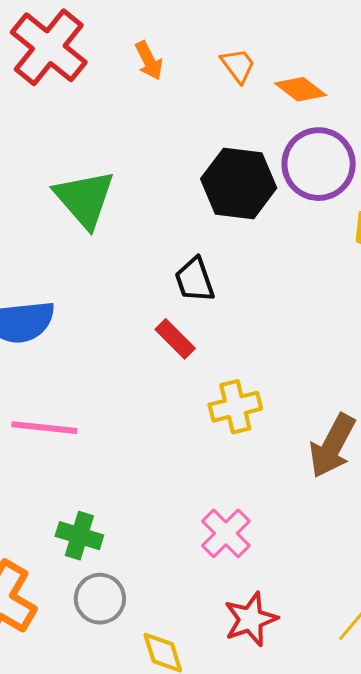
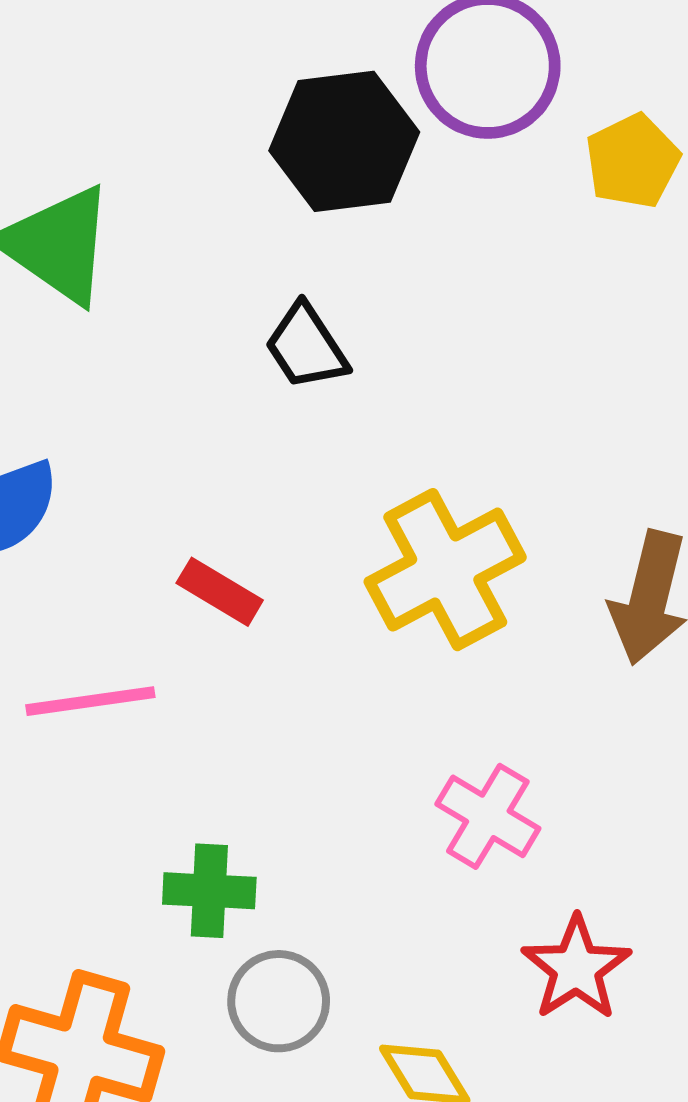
red rectangle: (175, 339) -> (220, 592), moved
yellow cross: (235, 407) -> (445, 570), size x1.5

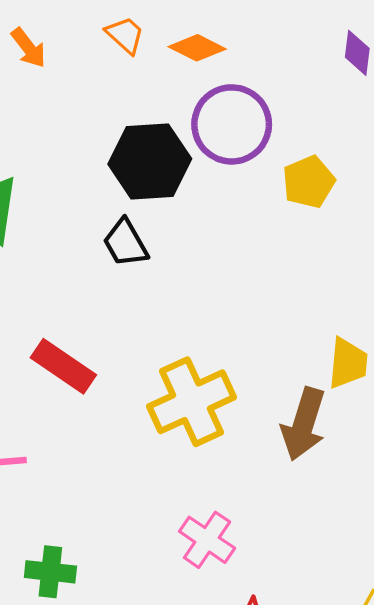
black trapezoid: (306, 347) -> (125, 243), moved
red rectangle: (220, 592) -> (63, 366), moved, size x1.4

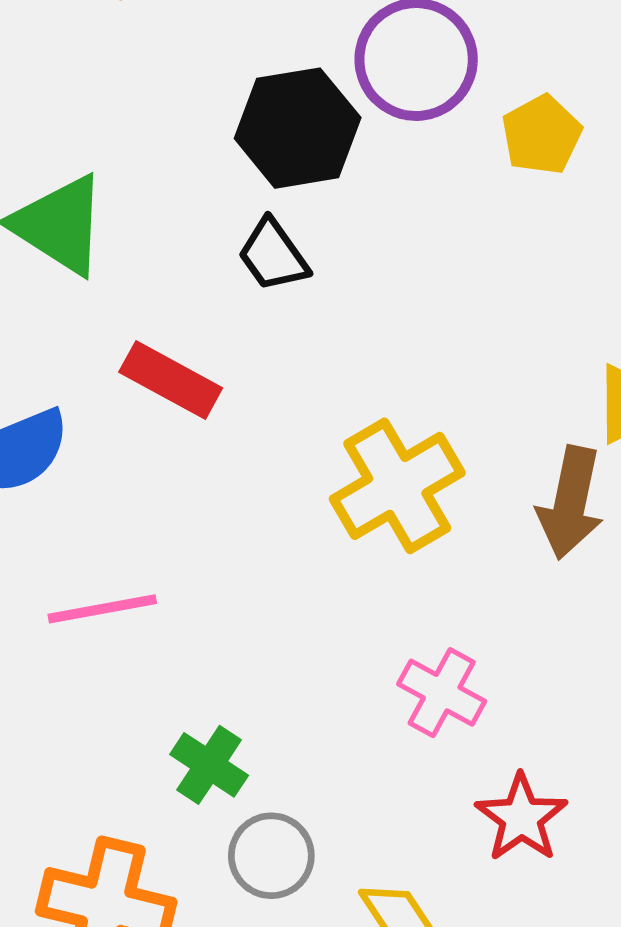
red rectangle: (63, 366) -> (171, 380), moved
green cross: (50, 572) -> (209, 765), turned 33

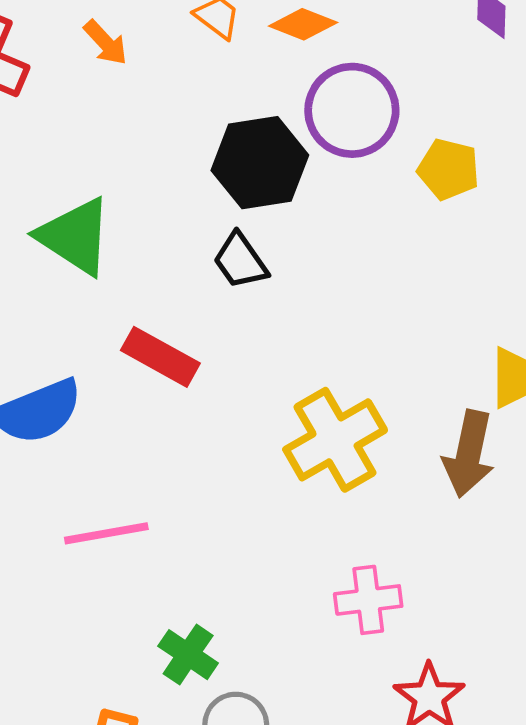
yellow pentagon: (542, 135) -> (448, 169), turned -30
pink cross: (442, 693) -> (368, 600), turned -36

